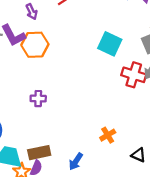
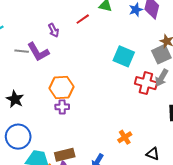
orange hexagon: (35, 45) -> (62, 88), moved

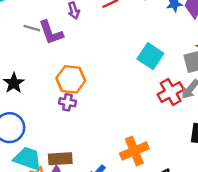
red cross: (146, 83) -> (171, 92), turned 35
orange cross: (125, 137) -> (134, 151), size x1.6

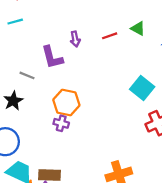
gray line: (32, 28) -> (27, 75), moved

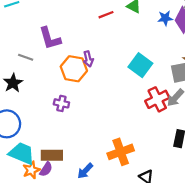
purple arrow: (75, 39) -> (88, 59), moved
orange hexagon: (66, 102) -> (74, 69), moved

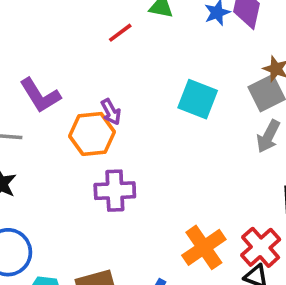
red cross: (157, 99) -> (261, 247), moved
purple cross: (61, 103) -> (115, 191), moved, size x1.5

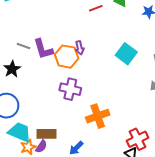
purple L-shape: (40, 95) -> (43, 49), moved
orange cross: (204, 247) -> (98, 116), moved

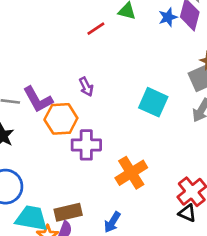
cyan square: (126, 54) -> (153, 102), moved
orange hexagon: (67, 57) -> (61, 119), moved

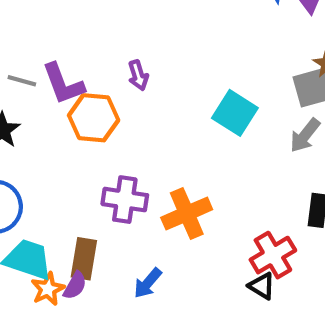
purple cross: (86, 145) -> (125, 200), moved
brown rectangle: (68, 212) -> (84, 259), turned -76

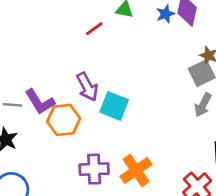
purple arrow: (138, 75) -> (87, 87), size x1.5
cyan square: (235, 113) -> (114, 106), moved

